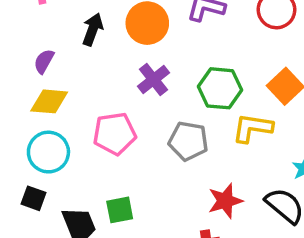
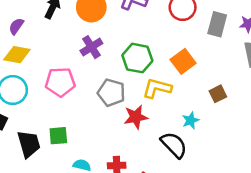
red star: (225, 201) -> (136, 117), moved

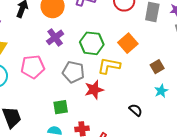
cyan star: (191, 120) -> (161, 91), moved
green square: (58, 136) -> (61, 107), moved
black semicircle: (174, 145) -> (136, 110), moved, size x0.6

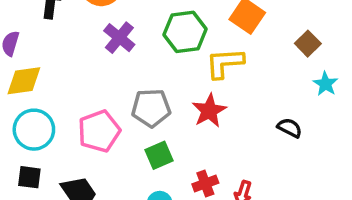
pink pentagon: (33, 67) -> (99, 131), moved
gray pentagon: (73, 72) -> (151, 108), moved

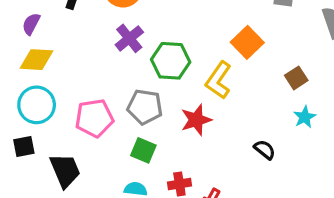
green hexagon: (185, 32) -> (171, 61), moved
yellow L-shape: (225, 63) -> (218, 80), turned -63
green square: (159, 155) -> (143, 150), turned 35
black square: (29, 177) -> (24, 146), turned -30

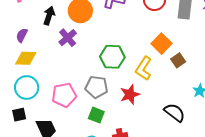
purple cross: (129, 38) -> (68, 38), moved
brown square: (296, 78) -> (178, 60), moved
black semicircle: (265, 150) -> (175, 113), size x1.5

